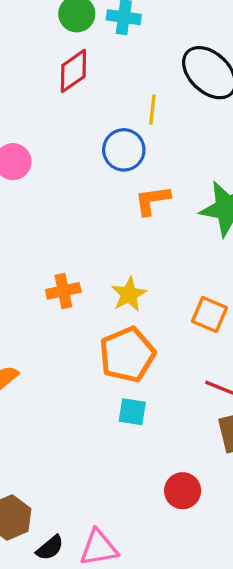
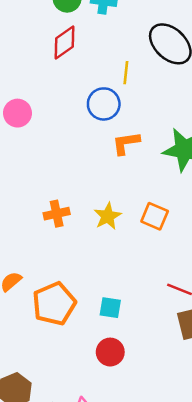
orange square: (209, 314) -> (155, 216), moved
orange pentagon: (127, 355) -> (54, 304), moved
red circle: (183, 491) -> (110, 352), moved

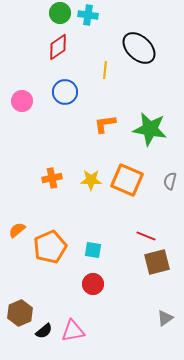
blue circle: (104, 104) -> (65, 92), moved
yellow star: (108, 216) -> (91, 180), turned 30
orange square: (155, 216) -> (127, 180), size x1.5

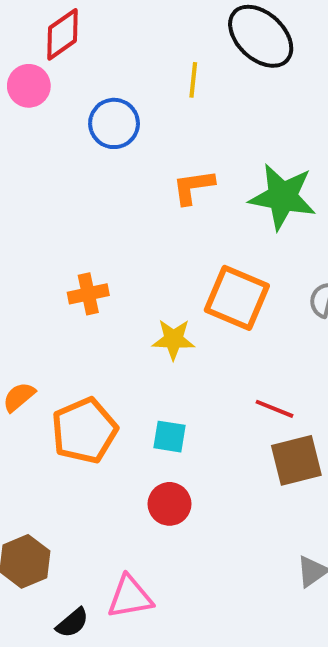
red diamond: (58, 47) -> (63, 34), moved
pink circle: (22, 101) -> (29, 86), moved
yellow star: (91, 180) -> (173, 339), moved
black semicircle: (44, 331) -> (72, 623), moved

